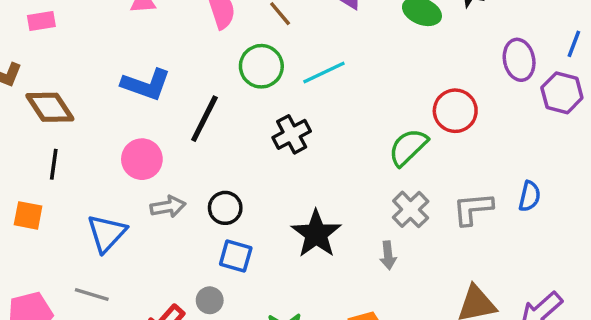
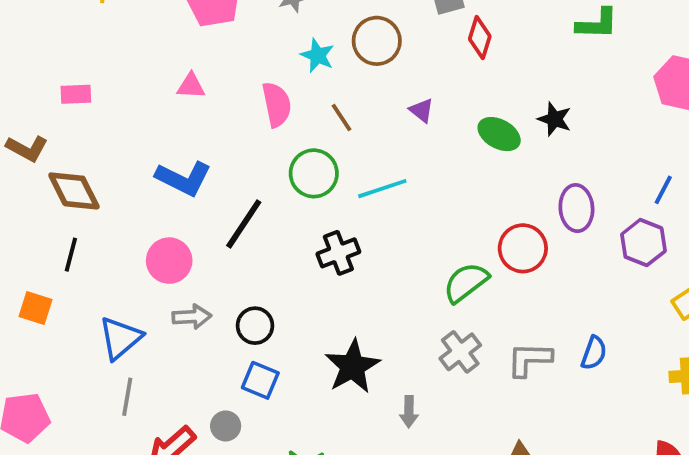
purple ellipse: (519, 60) -> (576, 208), moved
gray arrow: (388, 255) -> (409, 412), moved
gray line: (92, 294) -> (127, 397), moved, turned 76

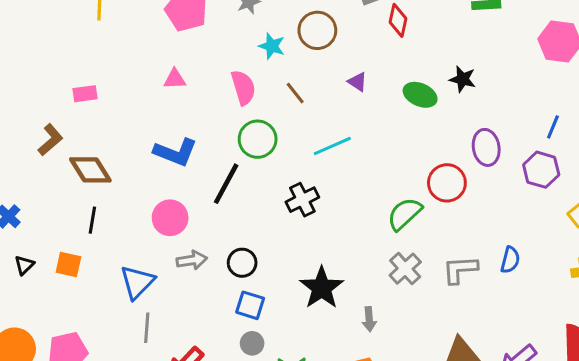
brown L-shape: (27, 148) -> (50, 140), turned -64
green circle: (314, 173) -> (258, 139), moved
gray circle: (226, 426) -> (252, 343), moved

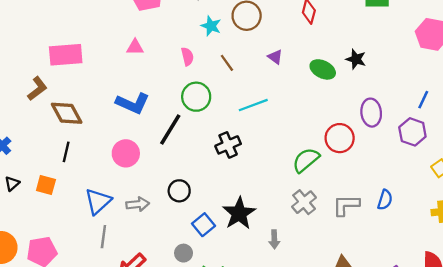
pink semicircle: (243, 88) -> (187, 56), size x0.7
pink rectangle: (85, 94) -> (66, 55), size x1.8
gray arrow: (192, 260) -> (138, 204), moved
blue square: (250, 305) -> (203, 225), moved, turned 30

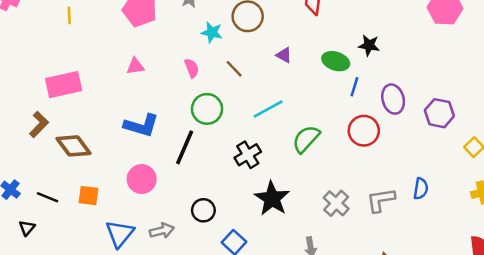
blue line: (423, 100) -> (354, 87), moved
black line: (66, 152) -> (47, 197), moved, turned -72
green semicircle: (306, 160) -> (306, 139), moved
orange square: (46, 185) -> (88, 196), moved
black star: (239, 213) -> (272, 198), moved

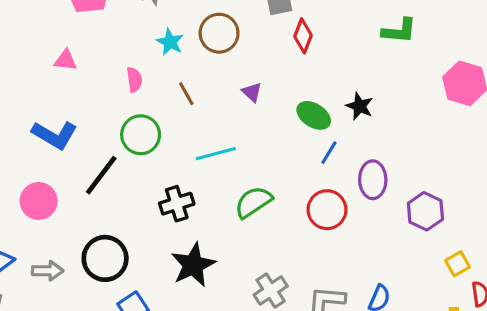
black circle: (203, 210) -> (105, 258), size x1.5

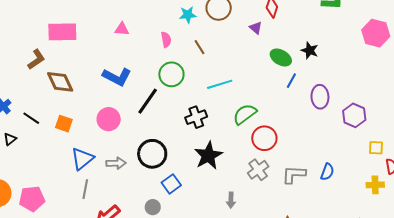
cyan star: (170, 42) -> (188, 15), turned -30
purple triangle: (252, 92) -> (256, 28), moved
red circle: (327, 210) -> (264, 138), moved
yellow square: (458, 264) -> (376, 148), turned 35

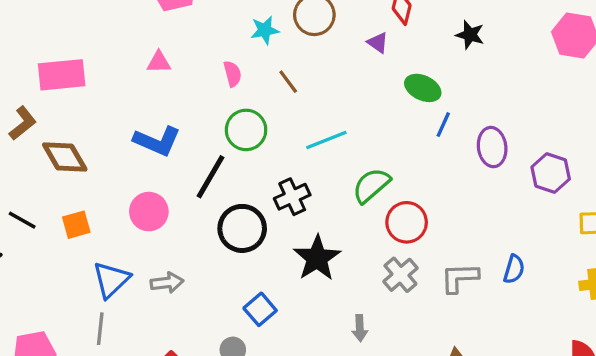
black star: (310, 50) -> (470, 35), moved
orange square: (64, 124) -> (76, 225), turned -30
black circle: (152, 154) -> (242, 228), moved
gray line: (85, 189) -> (100, 329), moved

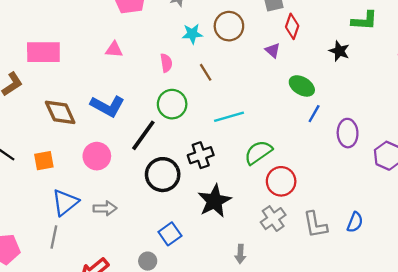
brown diamond: (65, 157) -> (60, 112), moved
gray L-shape: (460, 278) -> (315, 225), turned -104

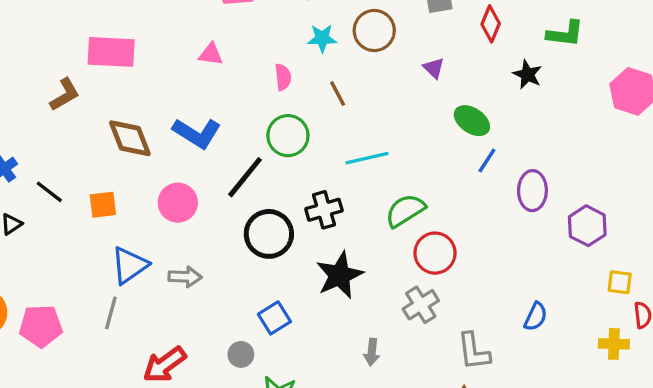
red diamond: (292, 26) -> (491, 24), moved
gray L-shape: (315, 225) -> (474, 351), moved

